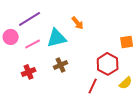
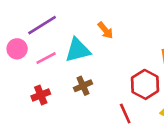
red line: (93, 86) -> (125, 113), turned -49

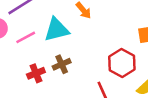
red cross: (41, 95) -> (36, 73), moved

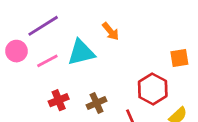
brown cross: (62, 64) -> (97, 103), moved

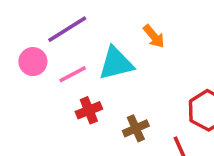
red cross: (59, 100) -> (89, 110), moved

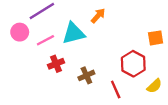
orange arrow: (154, 36) -> (98, 16), turned -98

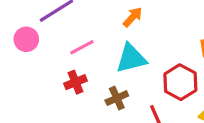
cyan triangle: (74, 33) -> (131, 58), moved
pink line: (45, 40) -> (82, 47), moved

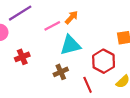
pink line: (82, 47) -> (52, 26), moved
red cross: (76, 82) -> (22, 57), moved

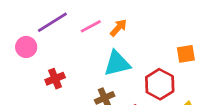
pink line: (52, 26) -> (91, 26), moved

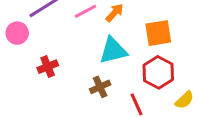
orange square: (186, 54) -> (158, 33), moved, size x1.4

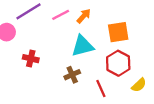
red cross: (48, 67) -> (31, 59), turned 35

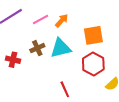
brown cross: (72, 75) -> (37, 48), moved
red line: (101, 88) -> (65, 89), moved

